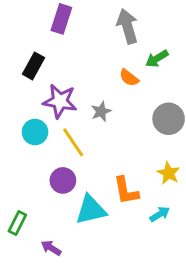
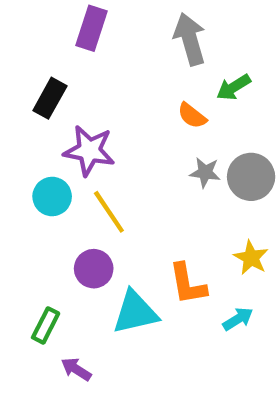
gray star: (101, 111) -> (205, 172), moved, turned 30
green rectangle: (17, 223) -> (46, 325), moved

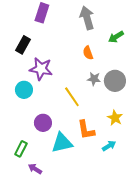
green arrow: (234, 87) -> (116, 37), moved
orange semicircle: (192, 116) -> (88, 53), turned 32
yellow line: (109, 212) -> (72, 97), moved

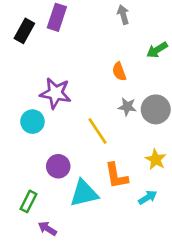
gray arrow: (87, 18) -> (123, 15), moved, size x0.6
black rectangle: (23, 45) -> (24, 31), moved

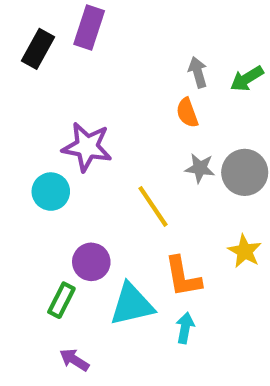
gray arrow: (123, 15) -> (198, 72), moved
cyan arrow: (148, 197) -> (185, 328), moved, turned -48
green rectangle: (28, 201) -> (61, 300), moved

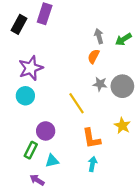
orange semicircle: (187, 113) -> (94, 56), turned 48
purple star: (87, 147) -> (31, 68), moved, turned -30
cyan triangle: (132, 304) -> (52, 161), moved, size x0.6

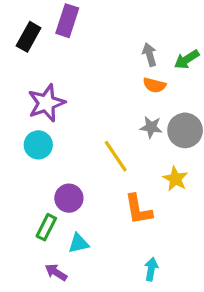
orange semicircle: (94, 56) -> (154, 85), moved, turned -104
yellow star: (122, 126) -> (175, 179), moved
cyan arrow: (93, 164) -> (151, 269), moved

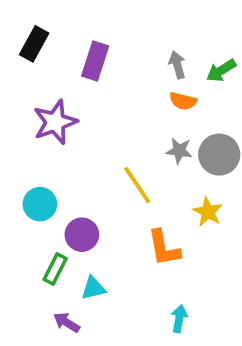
purple rectangle: (67, 21) -> (95, 61), moved
cyan circle: (38, 145) -> (40, 204), moved

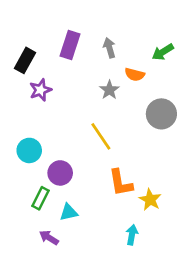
black rectangle: (34, 44) -> (25, 60), moved
gray arrow: (177, 65) -> (109, 48), moved
purple star: (55, 122) -> (40, 90), size x0.7
gray star: (179, 151) -> (109, 90), moved, turned 30
yellow star: (208, 212) -> (150, 200), moved

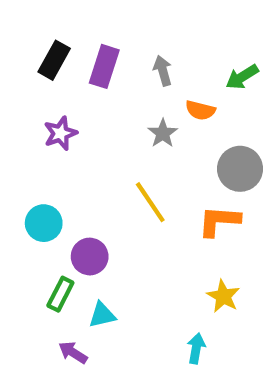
black rectangle: (25, 60) -> (54, 60), moved
orange L-shape: (121, 183) -> (219, 221), moved, turned 104

